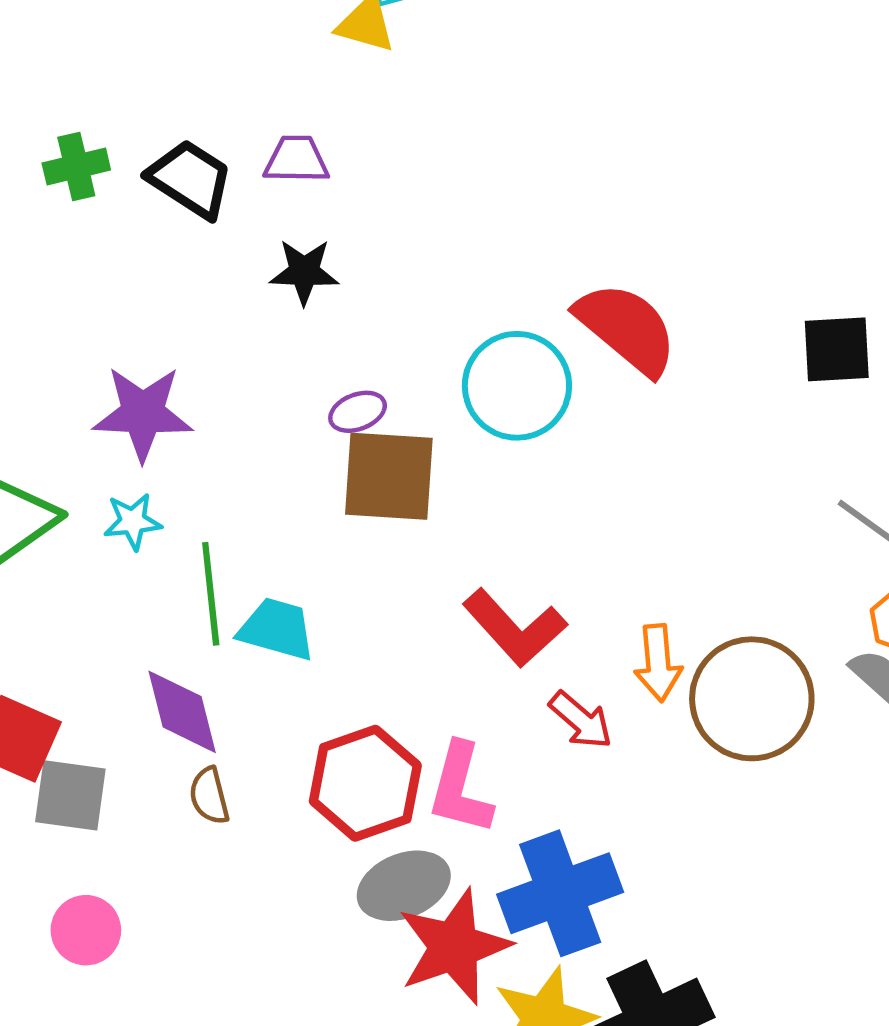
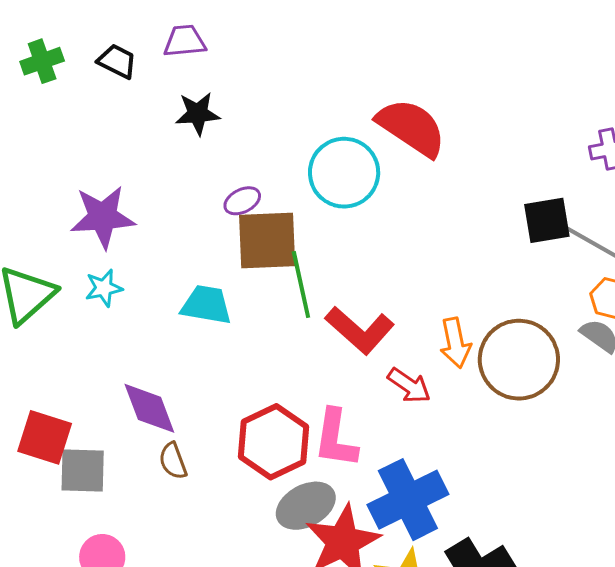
black trapezoid: (190, 179) -> (117, 61), size x0.7
black square: (837, 349) -> (547, 220), moved
green line: (211, 594) -> (301, 284), moved
cyan trapezoid: (277, 629) -> (206, 305), moved

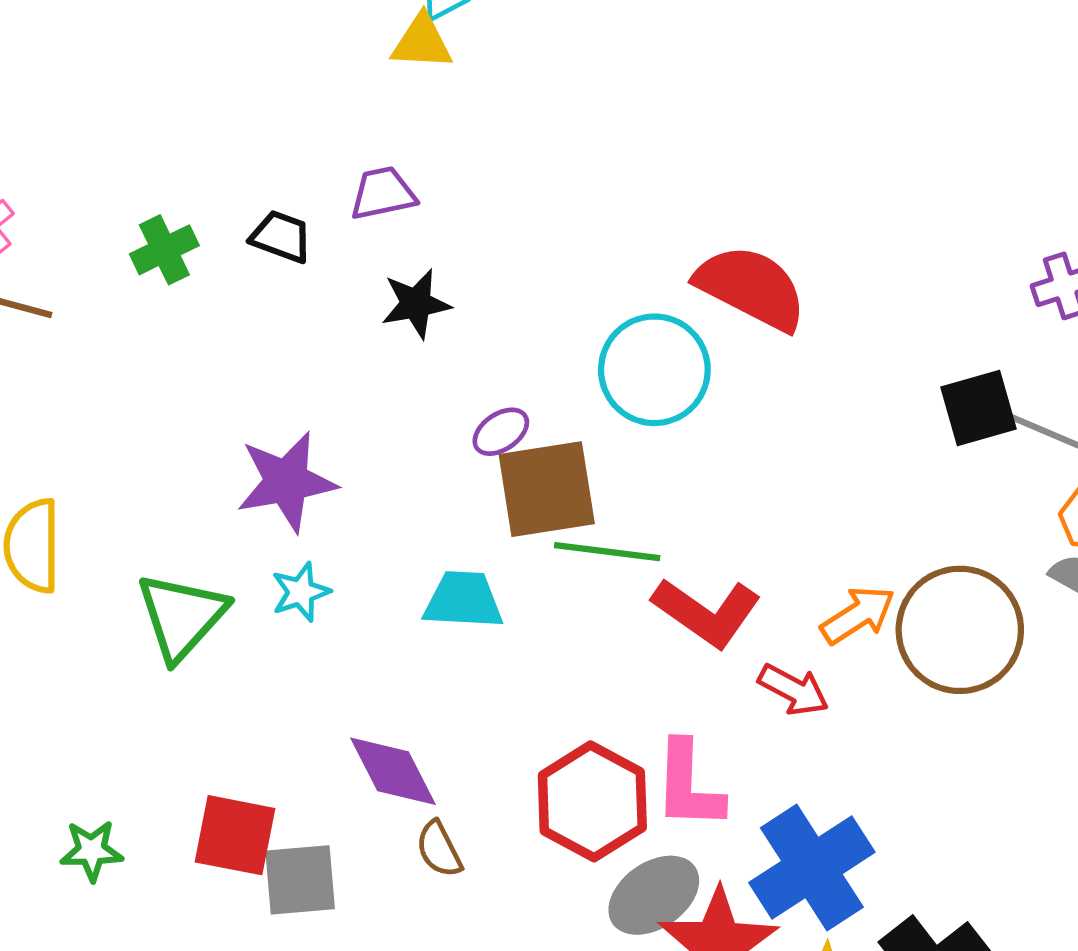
green line: (301, 284) -> (607, 552), turned -64
orange arrow: (455, 343) -> (858, 615), turned -105

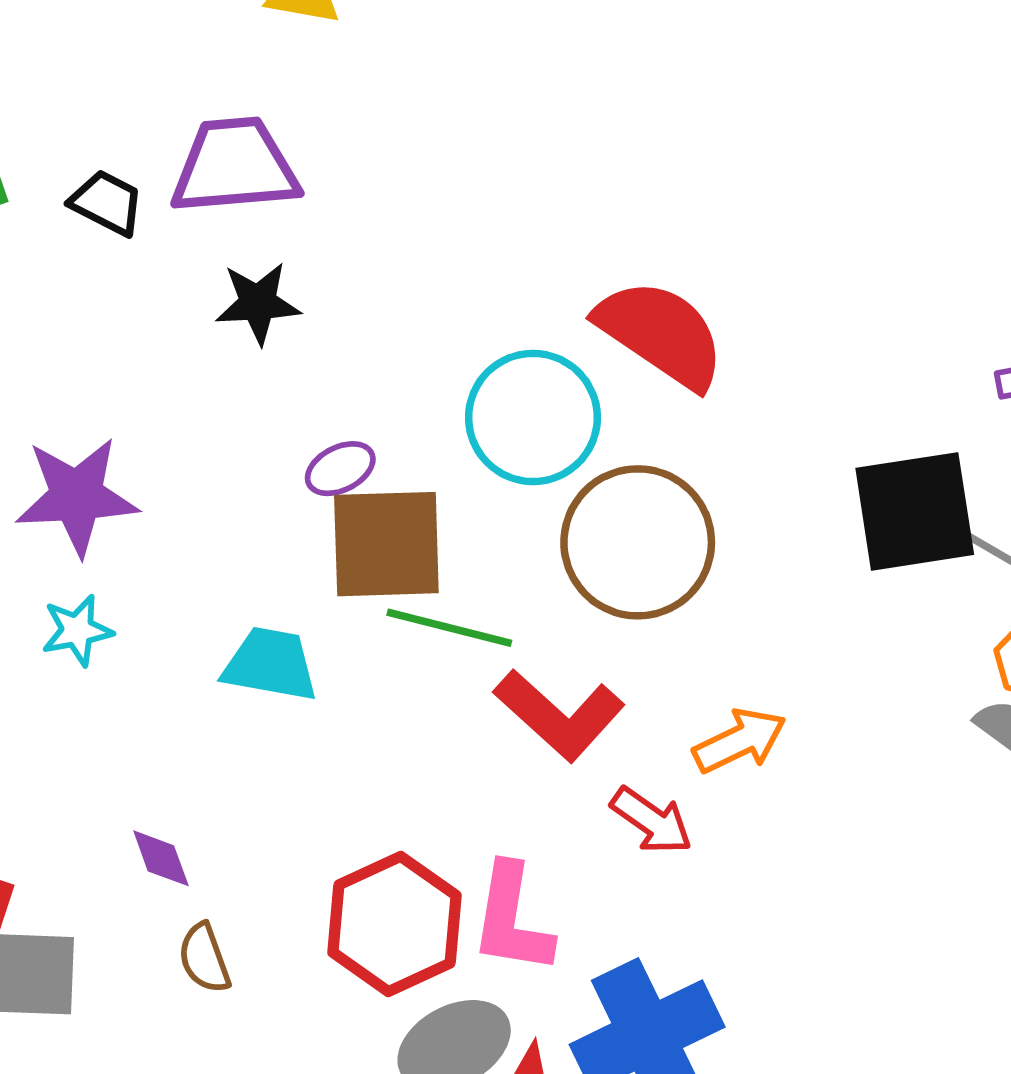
purple trapezoid: (383, 193) -> (235, 166), size x1.6
black square: (979, 408) -> (915, 511), size x1.4
brown circle: (960, 630) -> (638, 542), moved
purple diamond: (393, 771) -> (161, 858), size x0.6

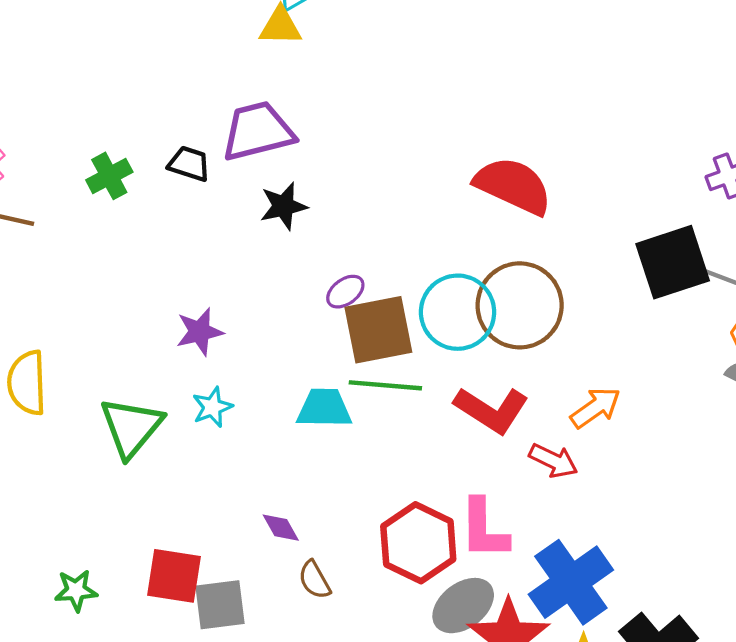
cyan circle: (533, 417) -> (458, 312), moved
purple star: (77, 496) -> (200, 332), size x0.7
green line: (449, 628) -> (385, 385), moved

